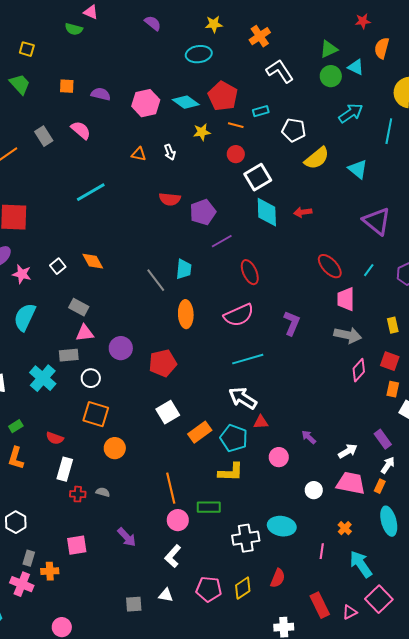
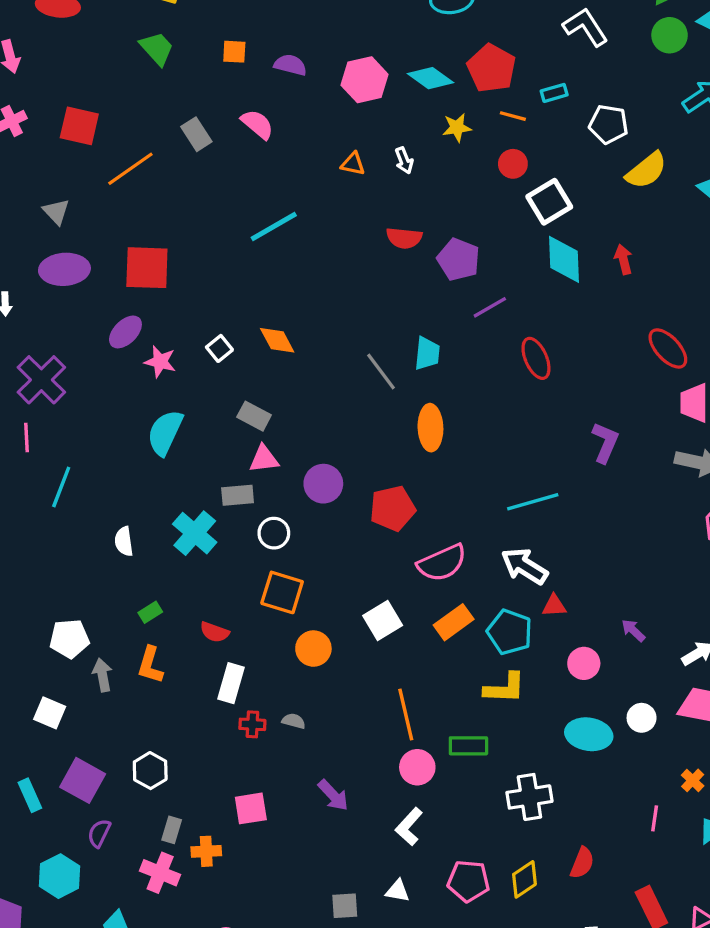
purple pentagon: (203, 212) -> (459, 259), turned -30
red arrow: (303, 212) -> (623, 259), turned 84
pink semicircle: (239, 315) -> (442, 563), moved
white square: (168, 412) -> (383, 621), moved
cyan ellipse: (282, 526) -> (589, 734), moved

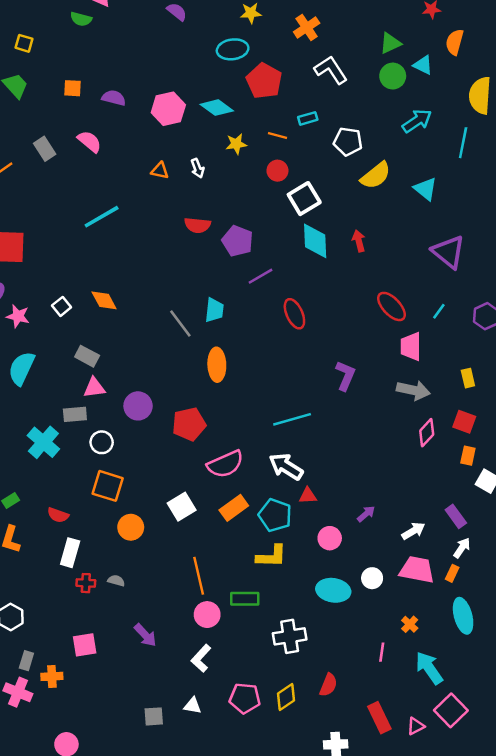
red pentagon: (491, 68) -> (264, 81), moved
purple arrow: (633, 630) -> (366, 514), turned 96

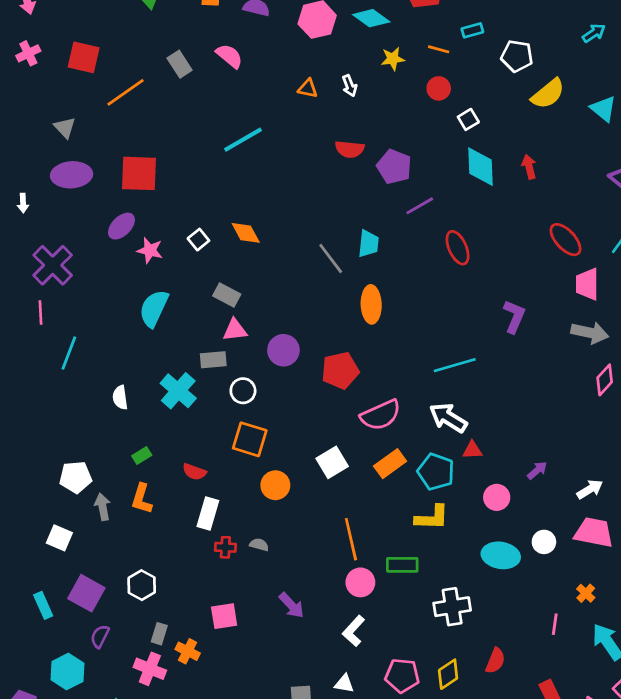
cyan arrow: (417, 121) -> (594, 33), size x0.7
white square: (304, 199) -> (468, 119), size x0.6
orange cross: (52, 676) -> (188, 651), turned 30

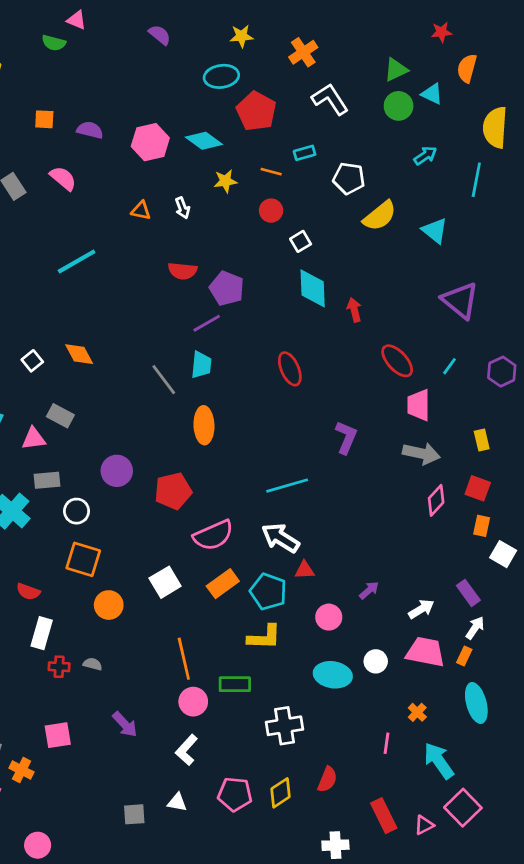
red arrow: (529, 167) -> (354, 310), moved
purple line: (420, 206) -> (207, 323), moved
pink triangle: (235, 330) -> (34, 439), moved

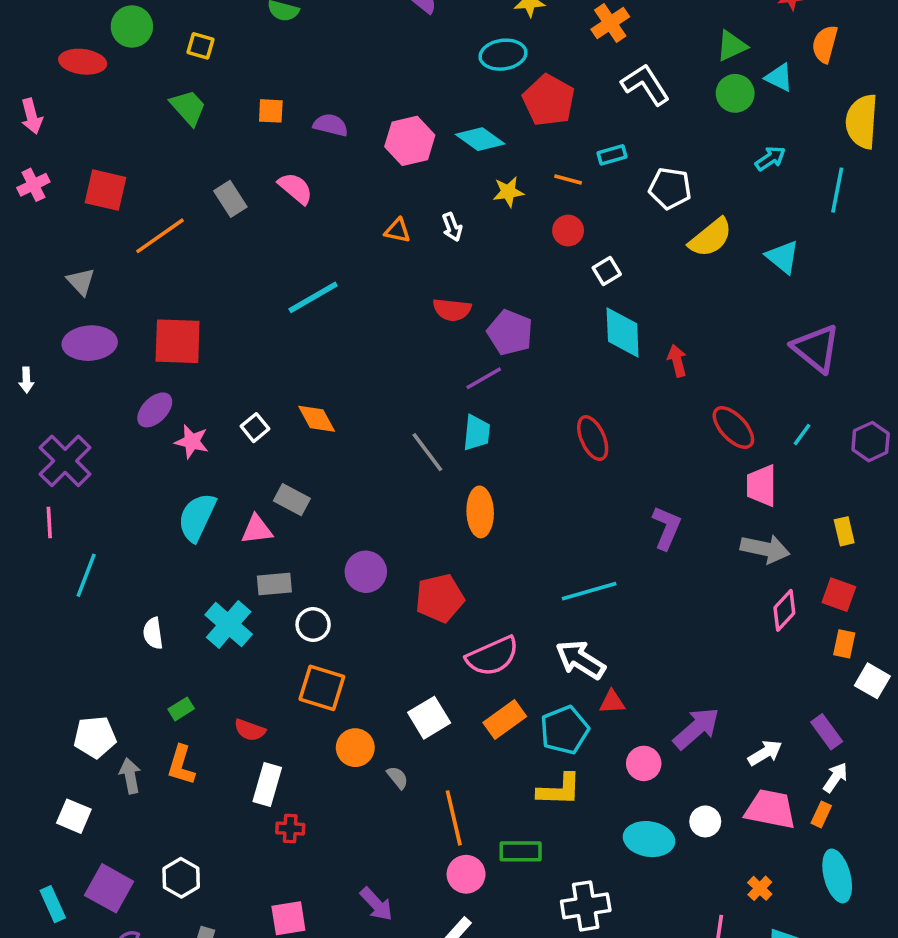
purple arrow: (369, 590) -> (696, 728), size x1.8
cyan pentagon: (268, 592) -> (565, 730), turned 30
gray semicircle: (93, 664) -> (397, 778), moved, turned 36

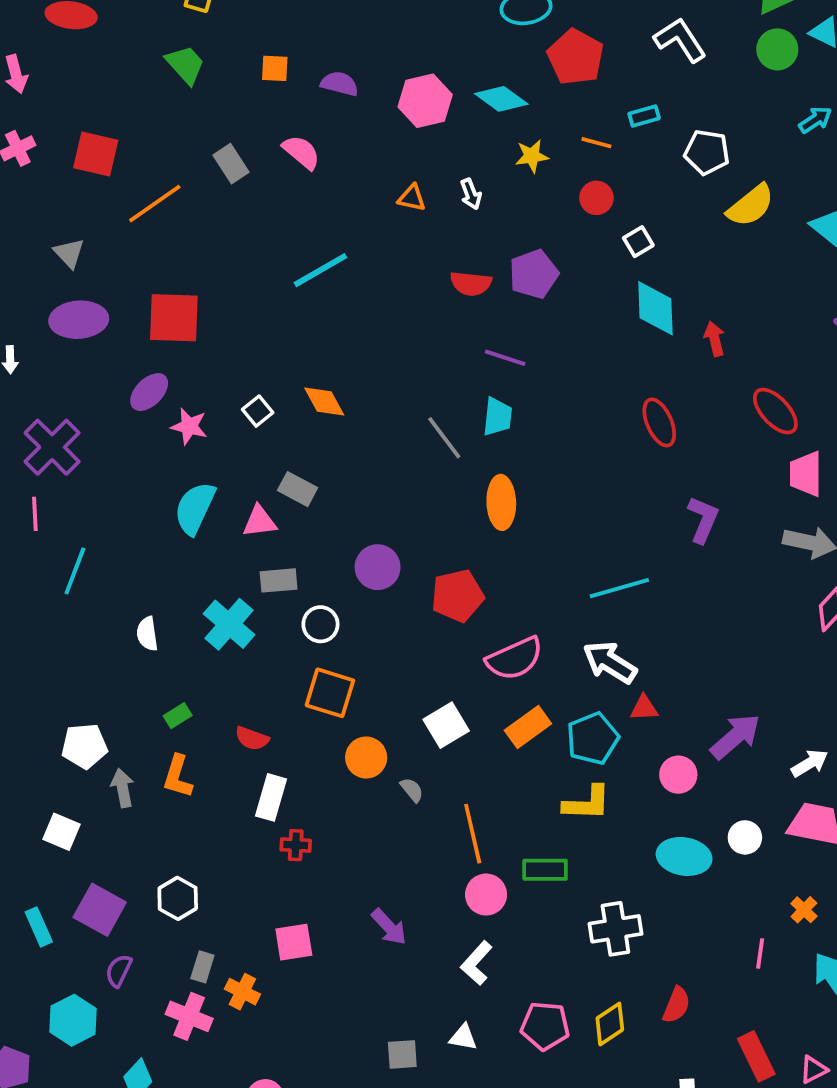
purple pentagon: (510, 333) -> (534, 274), moved, turned 30
purple line: (484, 378) -> (505, 358), turned 48
red ellipse: (593, 438) -> (659, 422), moved

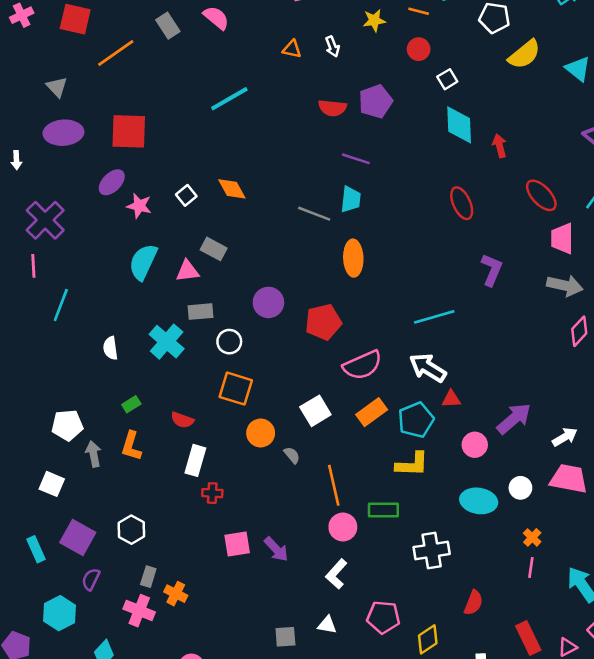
gray line: (444, 438) -> (314, 214), turned -32
orange cross: (804, 910) -> (532, 537), moved
pink square: (294, 942) -> (237, 544), moved
yellow diamond: (610, 1024) -> (428, 639), moved

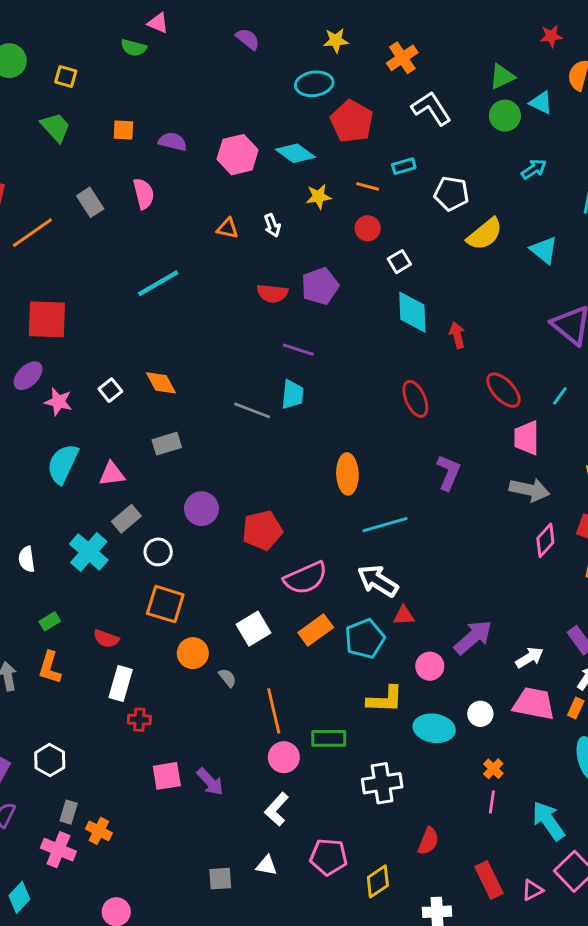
pink semicircle: (216, 18) -> (144, 194), turned 36
gray rectangle: (214, 249) -> (167, 444), moved, turned -45
orange ellipse: (353, 258) -> (347, 474), moved
gray rectangle: (201, 312) -> (126, 519), turned -35
yellow L-shape: (412, 464) -> (385, 699), moved

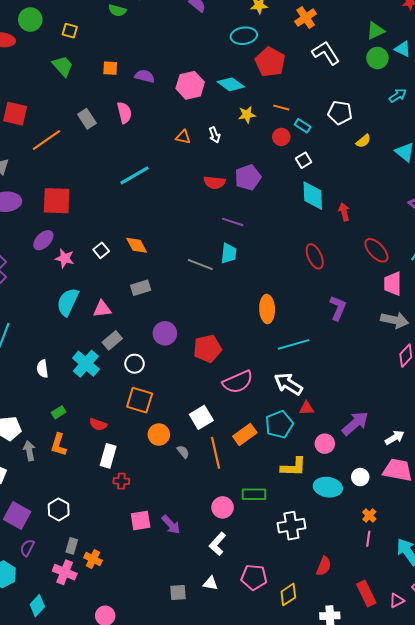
cyan rectangle: (404, 166) -> (303, 126), moved, turned 49
yellow semicircle: (485, 234) -> (363, 141), size x0.6
orange rectangle: (316, 630) -> (245, 435), moved
orange line: (274, 711) -> (215, 453), moved

